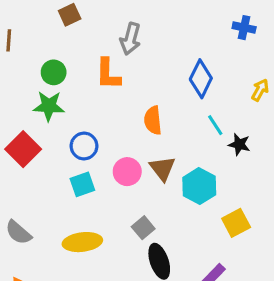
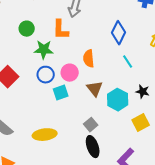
green star: (49, 106) -> (44, 50), moved
black star: (239, 144) -> (143, 92), moved
pink circle: (127, 172) -> (70, 73), moved
cyan square: (82, 184) -> (61, 93), moved
gray square: (143, 228) -> (91, 125), moved

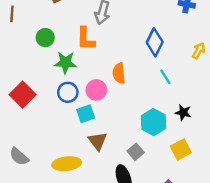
brown triangle: (95, 89) -> (98, 141), moved
gray square: (91, 125) -> (136, 152), moved

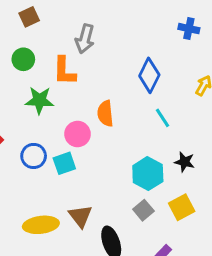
green circle: (45, 38) -> (23, 59), moved
blue circle: (68, 92) -> (34, 156), moved
brown triangle: (98, 141) -> (80, 216), moved
gray square: (136, 152) -> (143, 210), moved

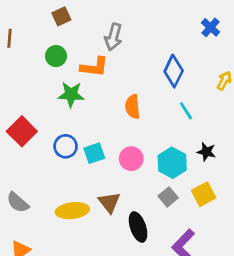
blue cross: (189, 29) -> (211, 27), turned 30
orange L-shape: (64, 71) -> (94, 67), turned -84
pink circle: (78, 134) -> (131, 159), moved

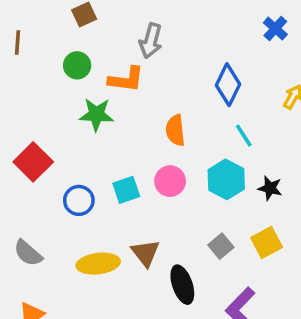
blue circle: (66, 146) -> (79, 200), moved
pink circle: (131, 159) -> (170, 181), moved
cyan hexagon: (172, 163) -> (226, 179), moved

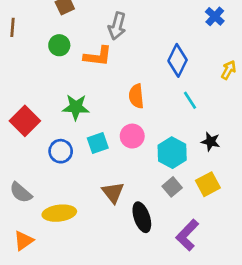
green star: (96, 114) -> (76, 107), moved
cyan hexagon: (226, 179) -> (172, 153), moved
yellow ellipse: (98, 264) -> (59, 213), moved

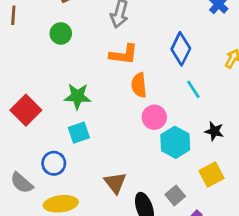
orange L-shape: (98, 56) -> (124, 54), moved
pink circle: (132, 136) -> (154, 117), moved
cyan square: (98, 143) -> (79, 133), moved
blue circle: (61, 151) -> (54, 163), moved
gray square: (172, 187) -> (175, 195), moved

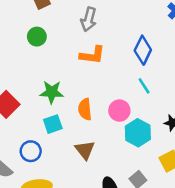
orange semicircle: (139, 85) -> (85, 109), moved
cyan line: (193, 89) -> (144, 86), moved
brown triangle: (115, 183) -> (85, 150), moved

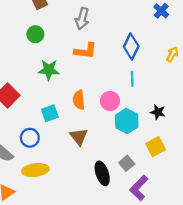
cyan line: (144, 86) -> (132, 79), turned 32
green star: (52, 92) -> (49, 70), moved

